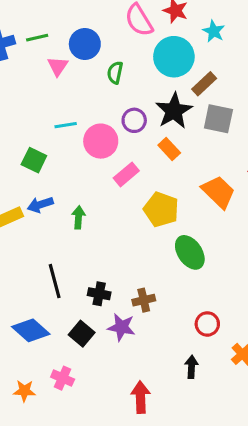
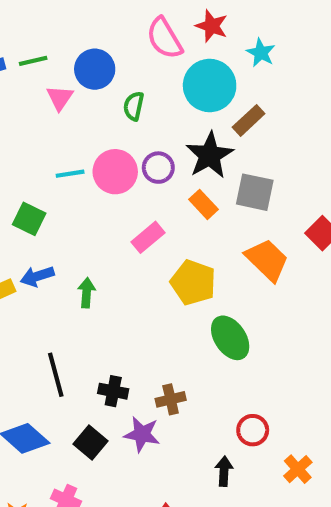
gray square: (218, 119) -> (255, 192), moved
pink circle: (101, 141) -> (115, 172), moved
black arrow: (191, 367) -> (224, 471), moved

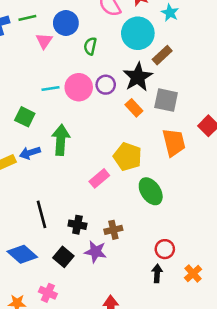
pink rectangle: (148, 237) -> (99, 178), moved
orange trapezoid: (267, 260) -> (174, 142), turned 32
green arrow: (87, 293) -> (61, 140), moved, size x1.6
black arrow: (224, 471) -> (157, 273), moved

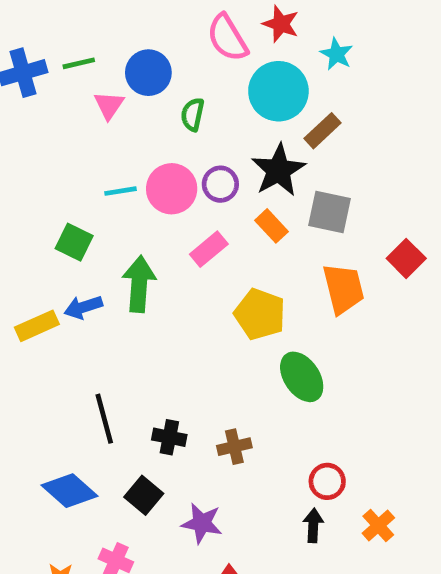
pink rectangle: (99, 178) -> (209, 249), moved
purple star: (95, 252) -> (202, 523), moved

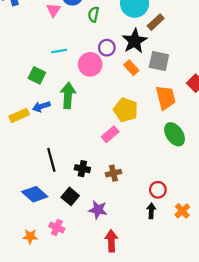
pink circle: (172, 189) -> (90, 64), moved
pink rectangle: (209, 249) -> (110, 134), moved
green ellipse: (302, 377) -> (175, 134), moved

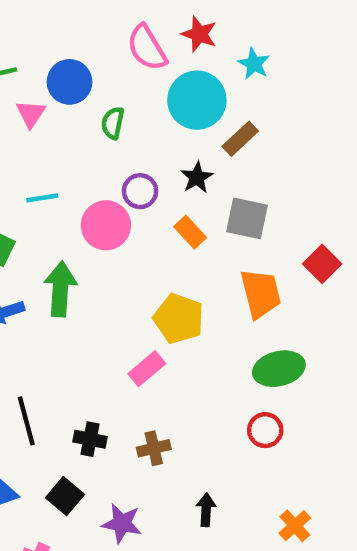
black star: (135, 41) -> (197, 177), size x0.6
green ellipse: (175, 134) -> (279, 369), turned -70
red circle: (158, 190) -> (265, 430), moved
black arrow: (151, 211) -> (206, 510), moved

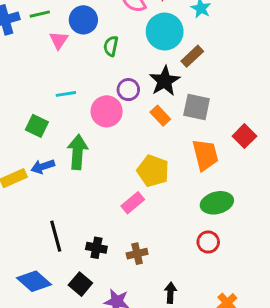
black star: (197, 177) -> (165, 81), size x1.5

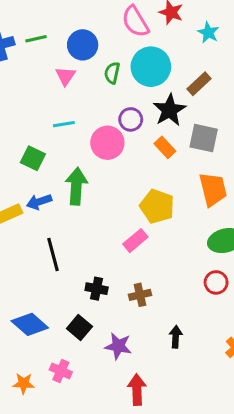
cyan circle: (165, 32) -> (151, 67), moved
pink triangle: (59, 40) -> (65, 76), moved
black line: (56, 236) -> (53, 255), moved

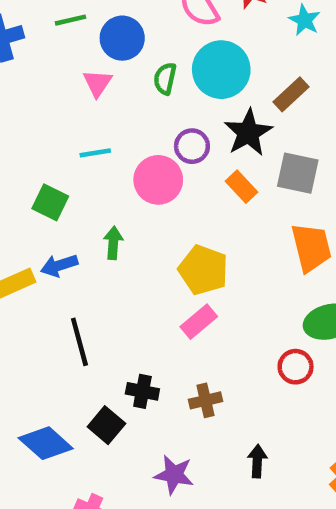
green line: (36, 39) -> (70, 20), moved
green arrow: (76, 186) -> (113, 243), size x0.6
yellow pentagon: (157, 206) -> (203, 270), moved
red circle: (216, 282) -> (296, 367), moved
black square: (79, 327) -> (106, 425), moved

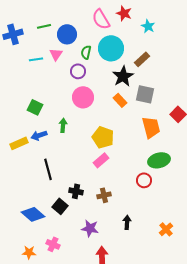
purple circle: (192, 146) -> (78, 71), moved
cyan line: (95, 153) -> (36, 59), moved

